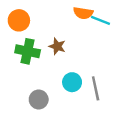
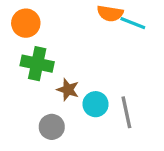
brown star: (57, 46) -> (68, 90), moved

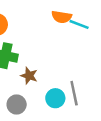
cyan circle: (96, 104) -> (55, 98), moved

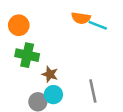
cyan circle: (55, 98) -> (53, 95), moved

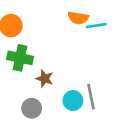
cyan line: (98, 25) -> (96, 26), turned -30
cyan circle: (53, 95) -> (73, 101), moved

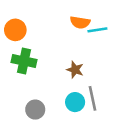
brown star: (45, 79) -> (75, 70), moved

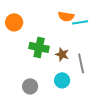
green cross: (24, 61) -> (39, 47), moved
gray line: (92, 98) -> (81, 63), moved

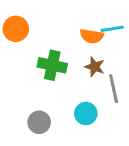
orange semicircle: (66, 16) -> (92, 36), moved
brown star: (62, 54) -> (95, 67), moved

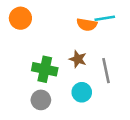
green cross: (52, 65) -> (45, 69), moved
brown star: (95, 67) -> (78, 59), moved

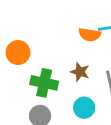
orange circle: (20, 18) -> (18, 53), moved

